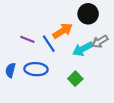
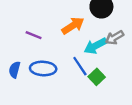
blue line: (49, 44) -> (80, 66), moved
green square: (75, 79) -> (97, 77), moved

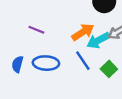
orange arrow: (73, 26) -> (83, 32), moved
green square: (97, 77) -> (109, 69), moved

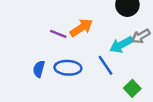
orange arrow: (83, 32) -> (81, 28), moved
green square: (109, 69) -> (132, 88), moved

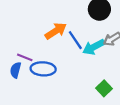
purple line: (58, 34) -> (25, 57), moved
blue line: (106, 65) -> (75, 40), moved

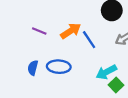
cyan arrow: (94, 47) -> (106, 72), moved
purple line: (25, 57) -> (39, 31), moved

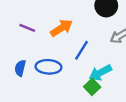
blue line: (89, 40) -> (81, 50), moved, turned 66
green square: (116, 85) -> (92, 87), moved

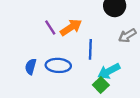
purple line: (27, 28) -> (50, 27), moved, turned 35
blue line: (81, 50) -> (90, 49), turned -30

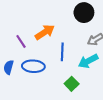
purple line: (50, 27) -> (21, 41), moved
cyan arrow: (109, 71) -> (88, 61), moved

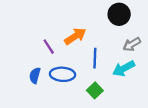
green square: (72, 84) -> (95, 90), moved

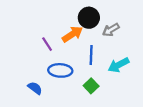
black circle: (119, 14) -> (89, 18), moved
gray arrow: (132, 44) -> (111, 30), moved
blue semicircle: (35, 75) -> (35, 88), moved, turned 112

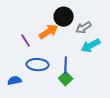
blue line: (91, 55) -> (66, 66), moved
cyan arrow: (119, 65) -> (91, 46), moved
blue semicircle: (35, 88) -> (15, 81), turned -48

